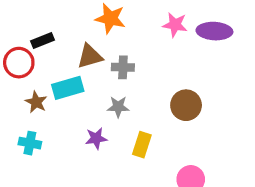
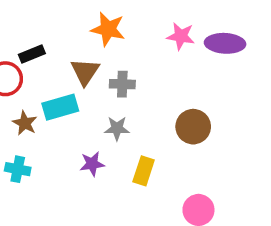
brown triangle: (90, 56) -> (85, 72), turned -40

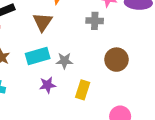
gray cross: (122, 84) -> (95, 21), moved
cyan rectangle: (60, 107) -> (38, 56), moved

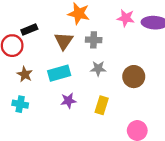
gray cross: (95, 21) -> (94, 40), moved
gray star: (64, 61) -> (98, 69), moved

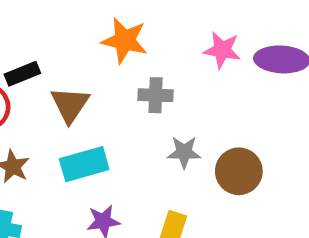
brown triangle: (64, 41) -> (70, 105), moved
gray star: (98, 69) -> (184, 152), moved

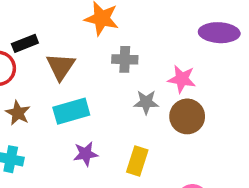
pink star: (222, 50) -> (182, 79), moved

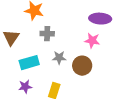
pink star: (182, 79) -> (92, 41), moved
cyan rectangle: (71, 111) -> (29, 63), moved

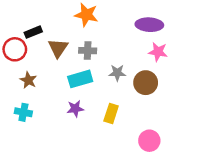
purple ellipse: (100, 19) -> (149, 25), moved
gray cross: (47, 34) -> (88, 51), moved

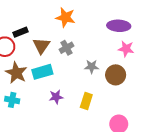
gray cross: (88, 51) -> (66, 48), turned -32
cyan rectangle: (80, 79) -> (42, 72), moved
brown star: (28, 80) -> (16, 73), size x1.5

